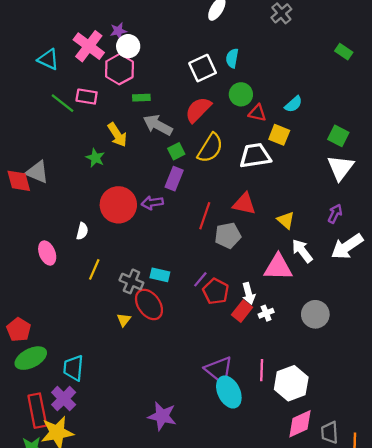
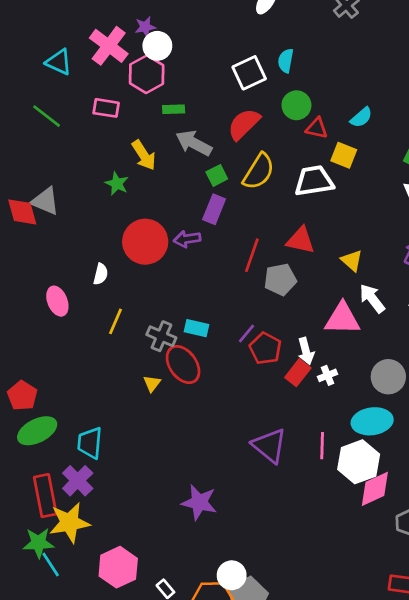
green line: (63, 103) -> (47, 116), moved
cyan ellipse: (229, 392) -> (372, 421), moved, turned -72
pink diamond: (300, 424) -> (375, 489), moved

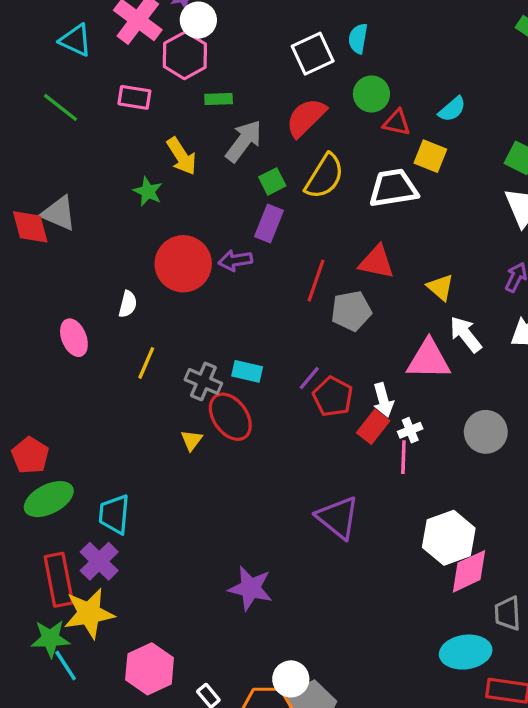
gray arrow: (194, 143) -> (244, 141), turned 99
cyan ellipse: (372, 421) -> (466, 652), moved
pink line: (322, 446) -> (403, 457), moved

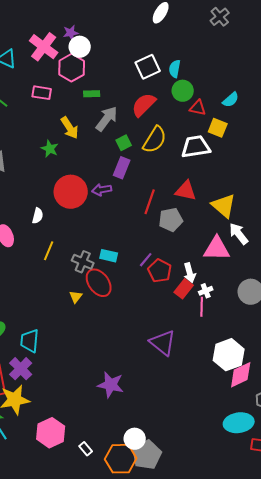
cyan semicircle: (358, 39) -> (175, 69), moved
yellow triangle: (440, 287) -> (224, 206), size x1.5

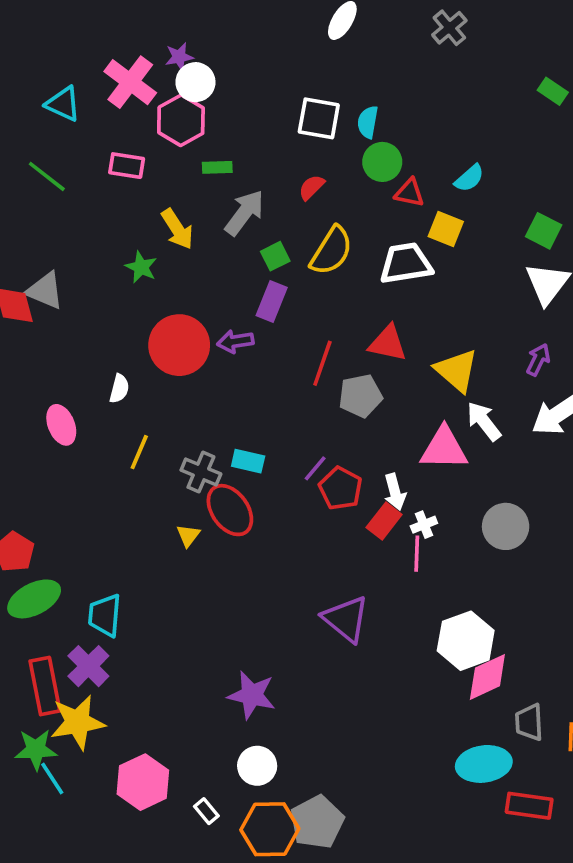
white square: (148, 67) -> (319, 118), turned 35
red semicircle: (144, 105) -> (312, 187), size x0.6
white circle: (135, 439) -> (257, 766), moved

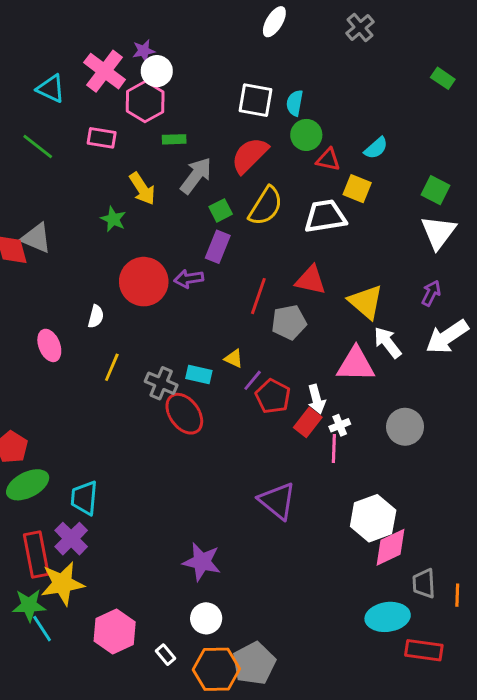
red semicircle: (312, 187) -> (250, 155), size x1.8
yellow triangle: (188, 535) -> (234, 359), moved, turned -42

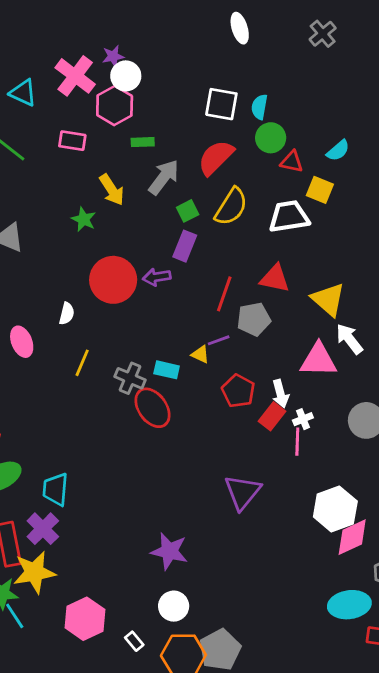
white ellipse: (274, 22) -> (240, 28), turned -48
purple line: (253, 380) -> (219, 340), moved, turned 30
purple triangle: (277, 501) -> (242, 492), turned 30

